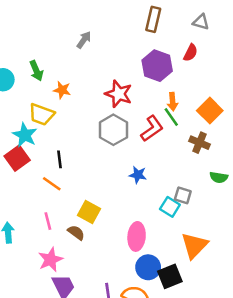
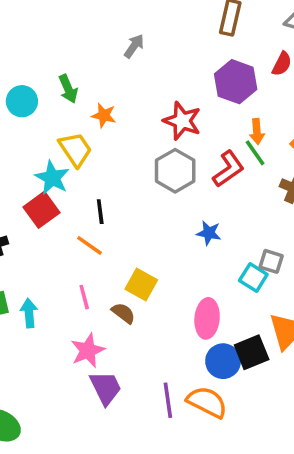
yellow trapezoid: (41, 114) -> (75, 149), turned -144
black square: (170, 276) -> (252, 352), moved

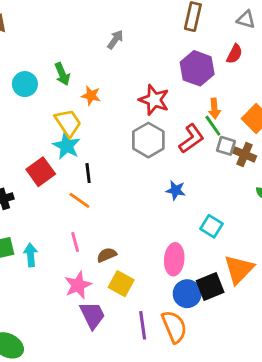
cyan star: (52, 178) -> (67, 146), moved
gray square: (271, 261) -> (226, 146), moved
yellow square: (141, 285) -> (121, 284), moved
brown semicircle: (123, 313) -> (107, 255), turned -60
orange semicircle: (207, 402) -> (174, 327), turned 40

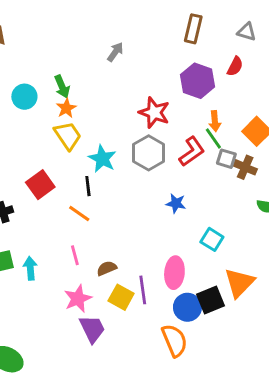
orange star: (91, 96) -> (66, 108), moved, turned 30
cyan star: (67, 146) -> (102, 159), moved
purple line: (143, 325) -> (143, 290), moved

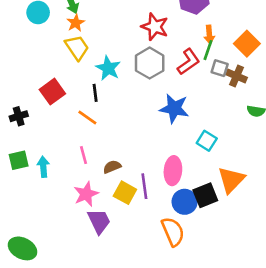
green line: (213, 138) -> (208, 50), turned 54
blue star: (176, 203) -> (174, 108), size x1.6

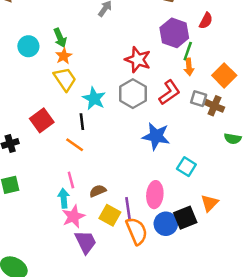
green line: (208, 50) -> (188, 51), moved
cyan arrow: (43, 167) -> (64, 198), moved
orange triangle: (231, 180) -> (210, 203), size x0.7
orange semicircle: (173, 232) -> (137, 231), moved

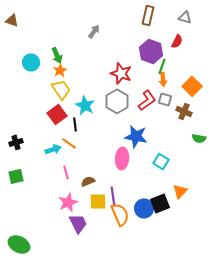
gray square: (199, 99) -> (165, 99), moved
red square: (42, 120) -> (57, 114), moved
pink ellipse: (155, 195) -> (122, 158), moved
cyan arrow: (64, 198) -> (53, 149), moved, turned 77
yellow square: (110, 215) -> (98, 201), turned -30

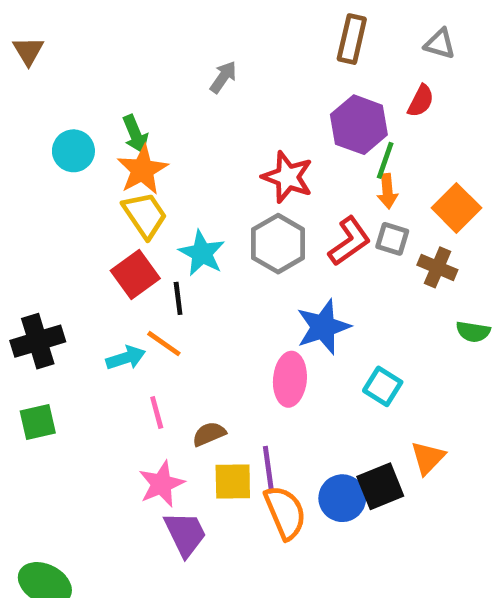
brown triangle: (12, 20) -> (28, 51), turned 40
orange star: (60, 70) -> (142, 170), size x1.5
blue star: (136, 136) -> (323, 327), turned -30
black cross: (16, 142) -> (38, 341), size x1.5

